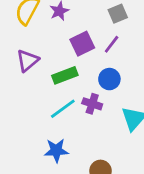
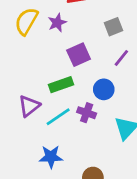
purple line: (112, 44) -> (121, 58), moved
purple triangle: (28, 61) -> (29, 106), moved

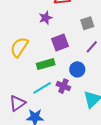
yellow semicircle: (26, 21) -> (19, 47), moved
purple triangle: (29, 106) -> (17, 103), moved

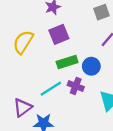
purple square: (60, 42) -> (59, 34), moved
green rectangle: (46, 64) -> (67, 62), moved

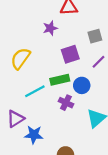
purple square: (59, 34) -> (70, 54), moved
cyan line: (51, 89) -> (35, 91), moved

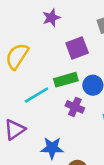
blue star: (34, 135) -> (52, 148), moved

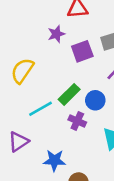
purple square: (77, 48) -> (82, 51), moved
green rectangle: (66, 80) -> (69, 94), turned -30

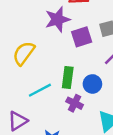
purple star: (56, 34) -> (57, 19), size x1.5
green rectangle: (69, 94) -> (68, 78), turned -40

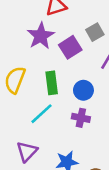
green rectangle: (68, 78) -> (52, 83), moved
blue circle: (92, 84) -> (83, 90), moved

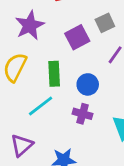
purple star: (41, 36) -> (30, 25), moved

